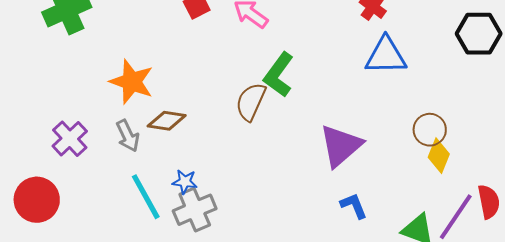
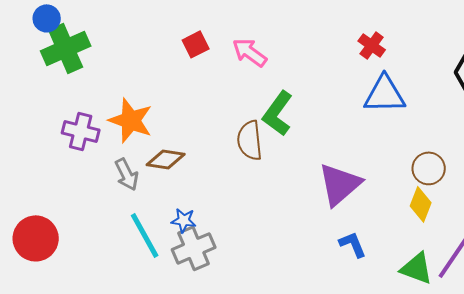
brown semicircle: (251, 102) -> (250, 140), turned -30
purple cross: (70, 139) -> (81, 131), moved, turned -33
yellow diamond: (439, 156) -> (421, 204), moved

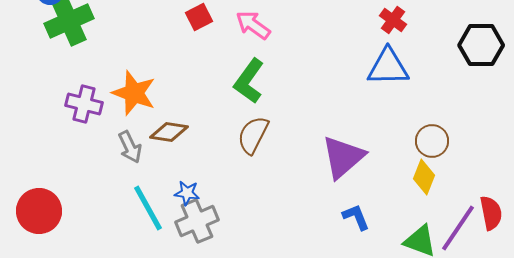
red cross: (372, 45) -> (393, 20), moved
green L-shape: (278, 113) -> (249, 81), moved
brown semicircle: (250, 140) -> (253, 135), moved, turned 33

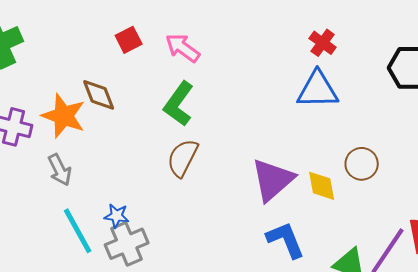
brown diamond: (169, 132) -> (99, 95), moved, turned 60
yellow diamond: (424, 177) -> (322, 186), moved, turned -32
blue L-shape: (356, 217) -> (286, 240), size x1.4

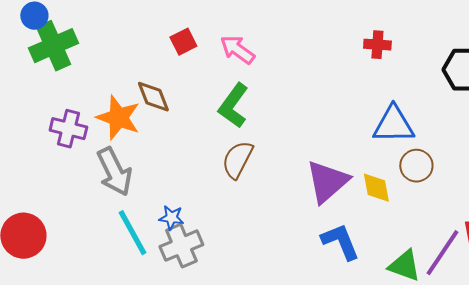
red cross: (323, 43) -> (377, 45), turned -32
blue triangle: (318, 90) -> (393, 125), moved
gray arrow: (60, 170) -> (114, 172), size x1.5

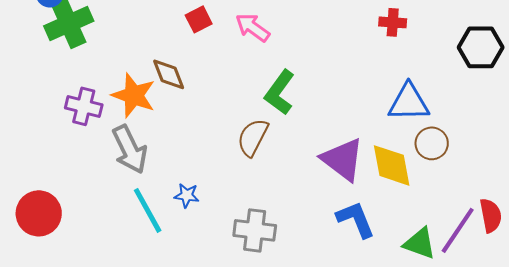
green L-shape: (233, 106) -> (280, 92), moved
purple triangle: (327, 182) -> (343, 159), turned -42
yellow diamond: (376, 188) -> (392, 165), size x1.4
gray cross: (181, 246) -> (255, 230), moved, turned 30

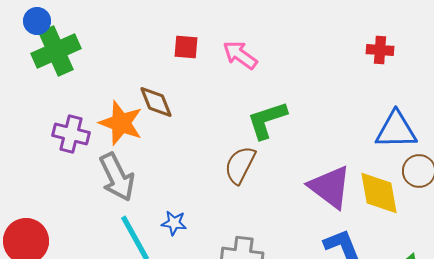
red square: (199, 19) -> (186, 47), turned 32
green L-shape: (280, 92) -> (267, 120), turned 36

